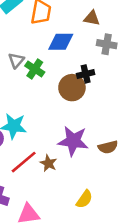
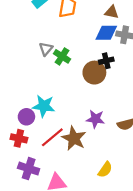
blue diamond: (61, 42) -> (106, 33), moved
purple star: (73, 141) -> (95, 119), size x0.7
brown star: (48, 163) -> (74, 138), size x1.6

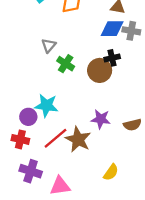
green cross: (62, 56) -> (66, 64), moved

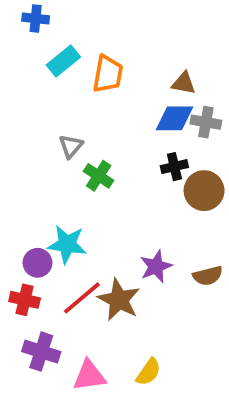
brown circle: (100, 70) -> (204, 191), moved
purple star: (101, 119) -> (156, 266), turned -30
yellow semicircle: (111, 172) -> (149, 372), moved

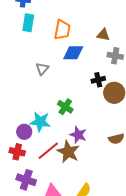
cyan rectangle: (63, 61) -> (28, 23), moved, turned -42
blue diamond: (174, 118) -> (73, 53), moved
green cross: (99, 176) -> (65, 107), moved
purple star: (156, 266) -> (78, 135), moved, turned -30

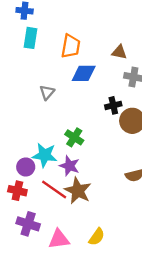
purple star: (78, 135) -> (70, 166), moved
red line: (48, 151) -> (54, 189), turned 75

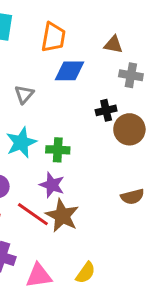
green cross: (74, 137) -> (58, 150), turned -30
cyan star: (45, 155) -> (21, 143), moved, turned -30

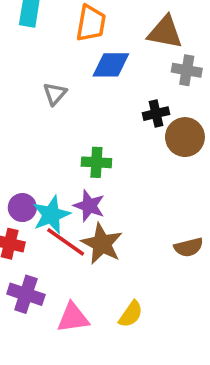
brown triangle: (113, 45) -> (165, 32), size x1.5
cyan star: (21, 143) -> (51, 215), moved
brown semicircle: (132, 197) -> (189, 247), moved

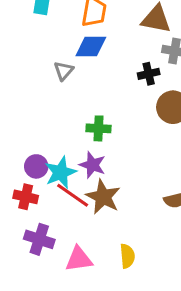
blue diamond: (111, 65) -> (91, 46), moved
black cross: (156, 114) -> (149, 74), moved
yellow semicircle: (131, 314) -> (127, 256), turned -40

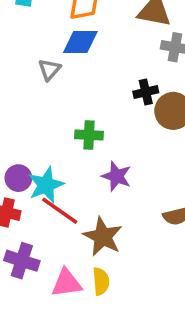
black cross: (149, 74) -> (146, 92), moved
purple star: (92, 165) -> (116, 176), moved
brown star: (103, 197) -> (103, 237), moved
yellow semicircle: (127, 256) -> (101, 281), moved

